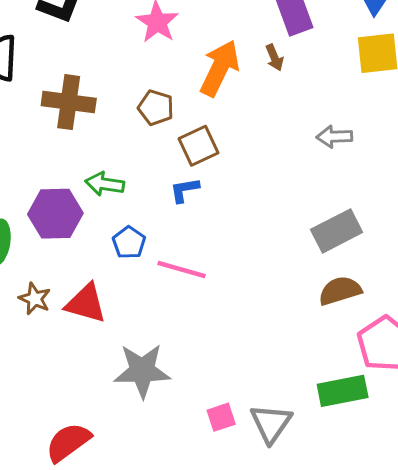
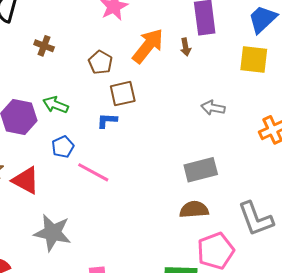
brown cross: (69, 102) -> (44, 46), size x0.6

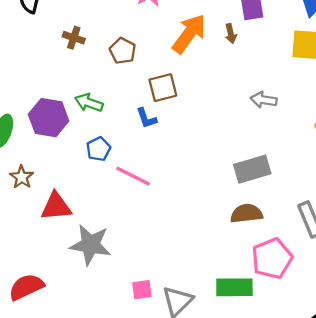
brown pentagon: (100, 62) -> (123, 51), moved
blue L-shape: (107, 121) -> (146, 118), turned -110
red triangle: (26, 180) -> (56, 206), moved, turned -32

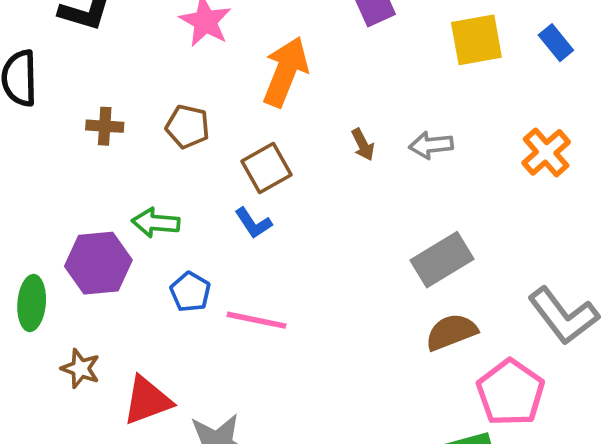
brown arrow: (231, 34) -> (363, 145), moved

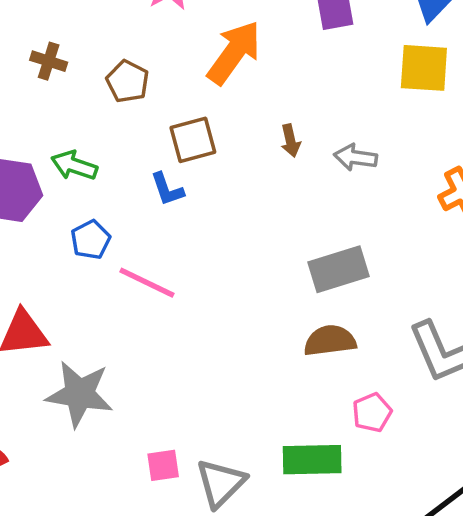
pink pentagon: (511, 393) -> (372, 413), size x0.6

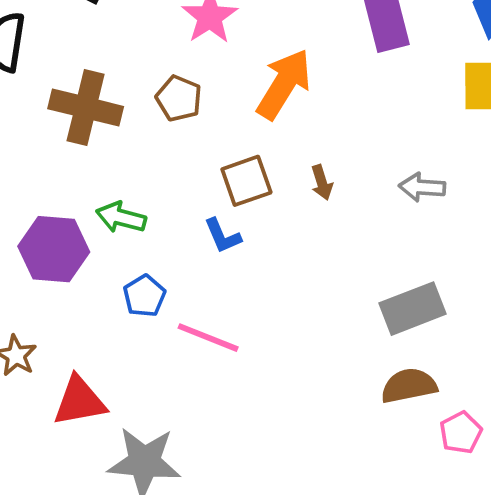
brown cross: (49, 61) -> (86, 108), size x1.8
brown pentagon: (128, 81) -> (179, 98), moved
brown arrow: (290, 141) -> (322, 182), moved
pink pentagon: (372, 413) -> (461, 433), moved

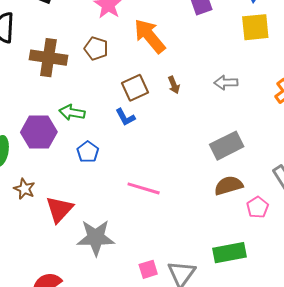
orange arrow: (284, 84) -> (150, 36), turned -66
pink line: (208, 338) -> (144, 188), moved
red triangle: (79, 401) -> (59, 209), turned -32

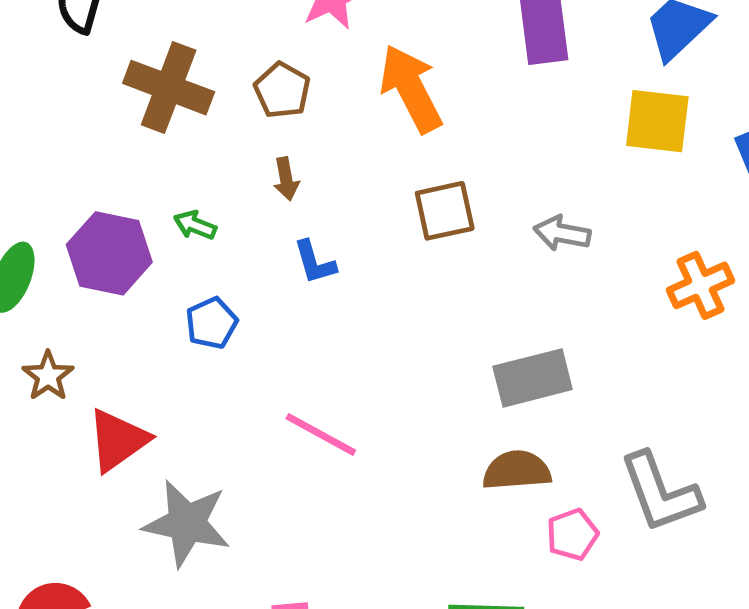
brown arrow: (174, 85) -> (286, 179), moved
brown square: (135, 88) -> (445, 211), moved
green arrow: (72, 113) -> (195, 225), size x0.7

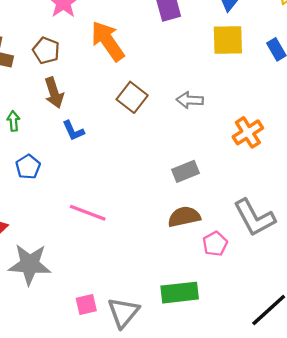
brown arrow: (286, 179) -> (54, 93), size x1.5
brown square: (445, 211) -> (132, 97), turned -32
green arrow: (195, 225) -> (13, 121), turned 72
orange cross: (700, 285) -> (248, 132), moved
gray rectangle: (533, 378) -> (185, 171), size x0.7

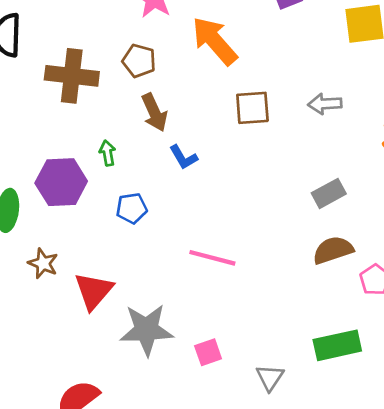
brown square: (132, 97) -> (252, 108), turned -36
blue pentagon: (28, 167) -> (132, 208), turned 30
pink square: (86, 305) -> (208, 352), moved
gray triangle: (123, 312) -> (270, 378), size x0.7

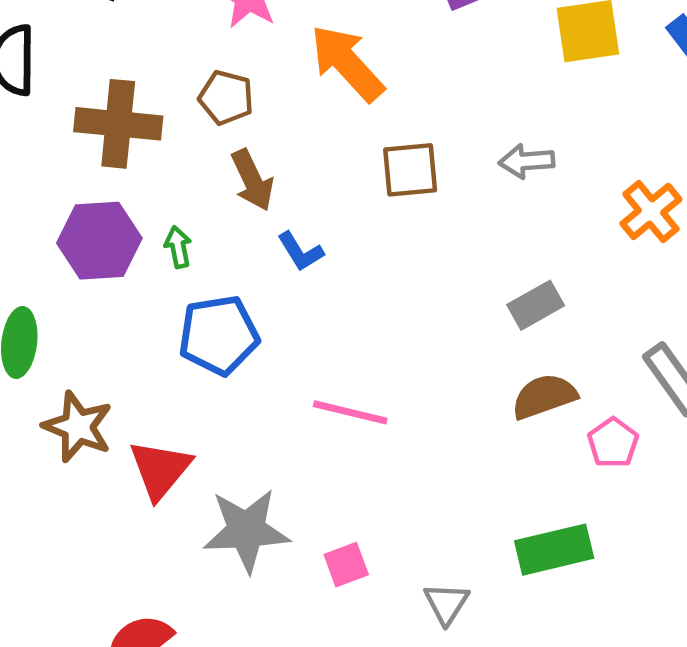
purple hexagon: (61, 182) -> (99, 241), moved
blue pentagon: (132, 208) -> (219, 335), size x1.6
brown star: (43, 263) -> (78, 427), size x1.4

